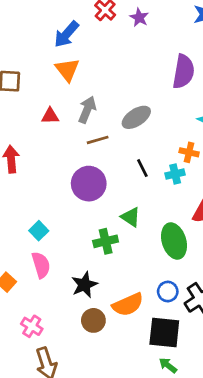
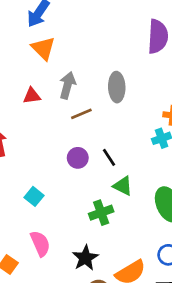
gray ellipse: (136, 117) -> (117, 87), turned -52
black line: (142, 168) -> (109, 157), moved
purple circle: (89, 184) -> (78, 158), size x0.6
cyan square: (39, 231) -> (34, 196), moved

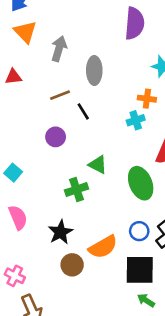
gray arrow: (67, 85) -> (59, 49), moved
black line: (109, 157) -> (83, 111), moved

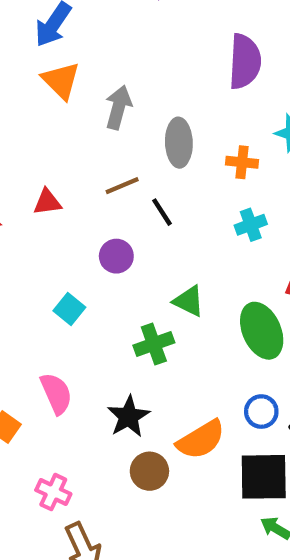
red triangle: (13, 77) -> (47, 202), moved
orange cross: (147, 99) -> (242, 162), moved
cyan square: (13, 173) -> (69, 309), moved

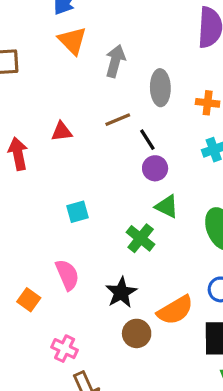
purple circle: (116, 256) -> (155, 168), moved
cyan square: (69, 309) -> (78, 212), turned 35
green cross: (154, 344) -> (141, 238), turned -32

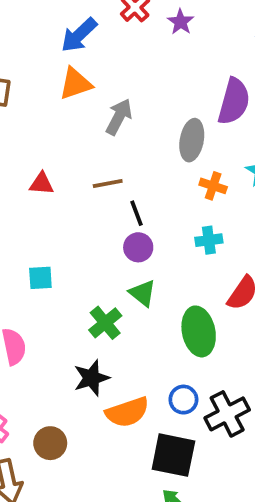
orange triangle: (72, 41) -> (75, 84), turned 44
gray ellipse: (160, 88) -> (192, 140), moved
black star: (121, 292) -> (92, 378), moved
brown circle: (137, 333) -> (50, 443), moved

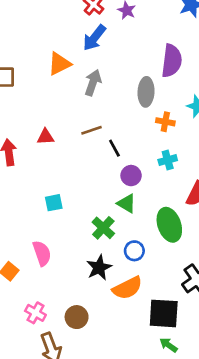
blue arrow: (79, 35) -> (94, 38), moved
purple circle: (138, 247) -> (131, 176), moved
blue circle: (183, 400) -> (134, 251), moved

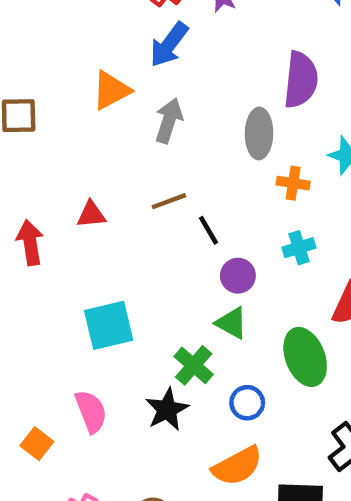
cyan square: (54, 203) -> (109, 325), size x1.6
black star: (99, 268) -> (167, 409), moved

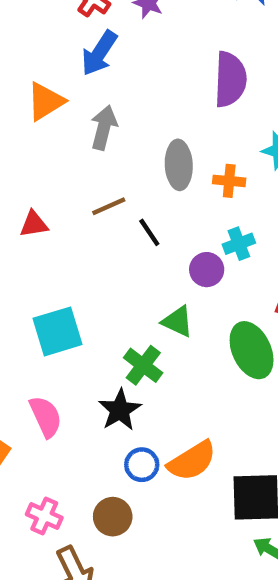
gray ellipse: (259, 134) -> (179, 165), moved
purple circle: (238, 276) -> (207, 270), moved
blue circle: (247, 403) -> (142, 465), moved

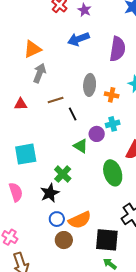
blue arrow: (99, 53) -> (78, 39), moved, turned 30
gray arrow: (104, 128) -> (40, 73), moved
green triangle: (178, 322) -> (81, 146), moved
brown circle: (113, 517) -> (64, 240), moved

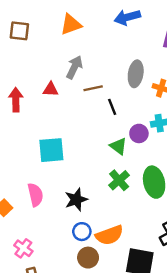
gray arrow: (40, 73) -> (74, 67), moved
green cross: (63, 174) -> (119, 180), moved

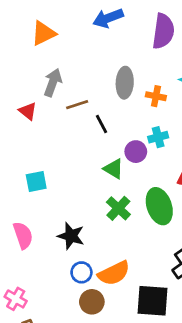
red triangle: (51, 89) -> (28, 111), turned 42
cyan square: (51, 150) -> (36, 182), size x0.7
black star: (76, 200) -> (71, 236), turned -30

